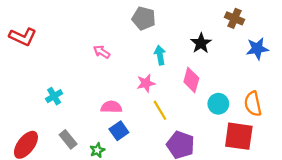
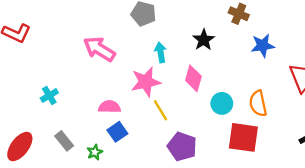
pink arrow: (102, 52) -> (99, 49), size x1.8
pink star: (146, 83) -> (146, 82), size x1.5

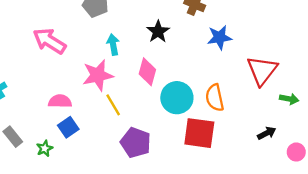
cyan circle: (222, 103) -> (177, 98), size x1.4

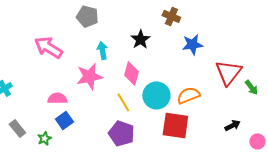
orange semicircle: (215, 98) -> (188, 95), turned 80
green arrow: (289, 99) -> (251, 87), moved, turned 42
yellow line: (113, 105) -> (123, 102), moved

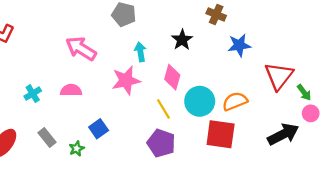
pink semicircle: (57, 98) -> (71, 90), moved
black arrow: (232, 125) -> (283, 134), size x1.8
pink circle: (257, 141) -> (311, 113), moved

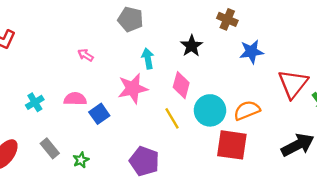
pink arrow: (81, 49) -> (86, 55), size x0.5
blue square: (99, 129) -> (99, 114), moved
purple pentagon: (161, 143) -> (144, 161), moved

